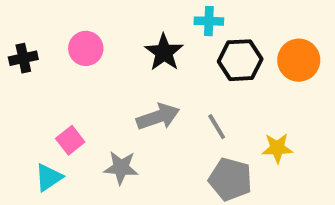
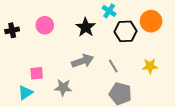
cyan cross: (209, 21) -> (109, 11), turned 32
orange circle: (299, 60) -> (151, 21), moved
pink square: (70, 140) -> (37, 73), turned 32
yellow star: (277, 148) -> (150, 66), moved

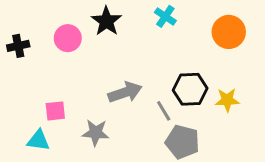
black star: (86, 27) -> (106, 21), moved
black hexagon: (125, 31) -> (190, 89), moved
gray line: (113, 66) -> (164, 111), moved
cyan triangle: (25, 93) -> (38, 140), turned 42

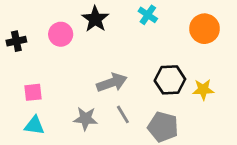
pink square: (55, 111) -> (33, 92), moved
gray line: (164, 111) -> (123, 114), moved

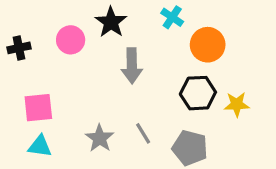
orange circle: (205, 29) -> (208, 45), moved
gray arrow: (112, 83) -> (132, 66), moved, turned 108
pink square: (33, 92) -> (38, 108), size x1.4
gray star: (86, 119) -> (100, 138), turned 30

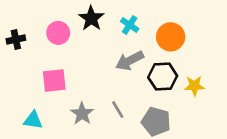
cyan cross: (172, 17) -> (130, 25), moved
gray arrow: (132, 66) -> (130, 61), moved, turned 64
pink square: (38, 108) -> (54, 81), moved

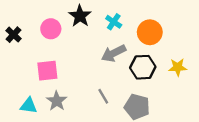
black cross: (16, 40) -> (14, 35), turned -35
yellow star: (194, 86) -> (178, 67), moved
gray star: (82, 114) -> (57, 101), moved

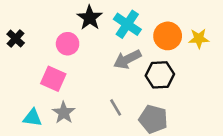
cyan cross: (114, 22) -> (127, 24), size x1.5
pink circle: (51, 29) -> (68, 44), moved
yellow star: (178, 67) -> (199, 39), moved
pink square: (47, 71) -> (53, 79), turned 30

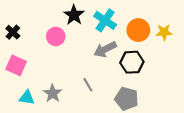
pink square: (53, 79) -> (16, 65), moved
gray line: (116, 107) -> (88, 85), moved

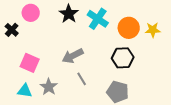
pink circle: (56, 36) -> (31, 13), moved
gray arrow: (105, 49) -> (73, 56), moved
pink square: (16, 65) -> (30, 63), moved

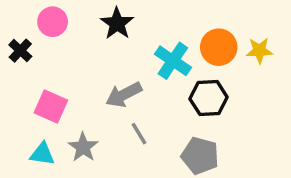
cyan cross: (98, 19) -> (173, 61), moved

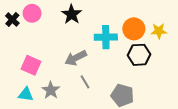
black cross: (20, 51) -> (12, 20), moved
cyan cross: (173, 61) -> (106, 37), turned -35
black hexagon: (209, 98) -> (139, 55), moved

